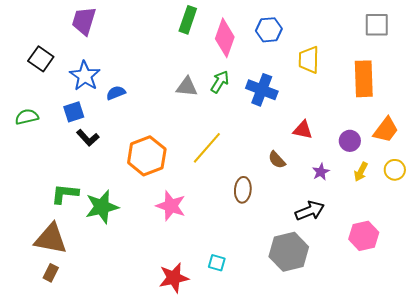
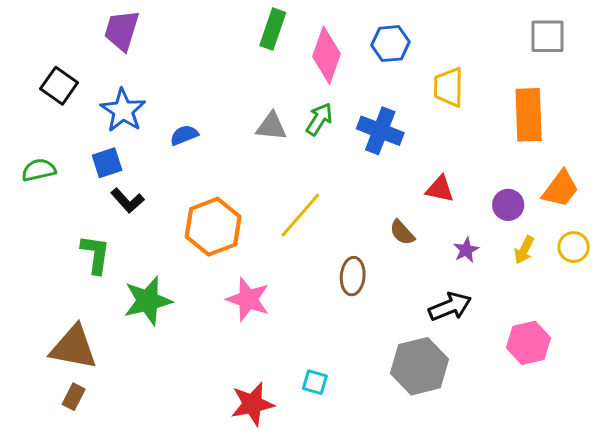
blue semicircle: (116, 93) -> (184, 135), moved
green L-shape: (65, 194) -> (95, 254), moved, turned 92

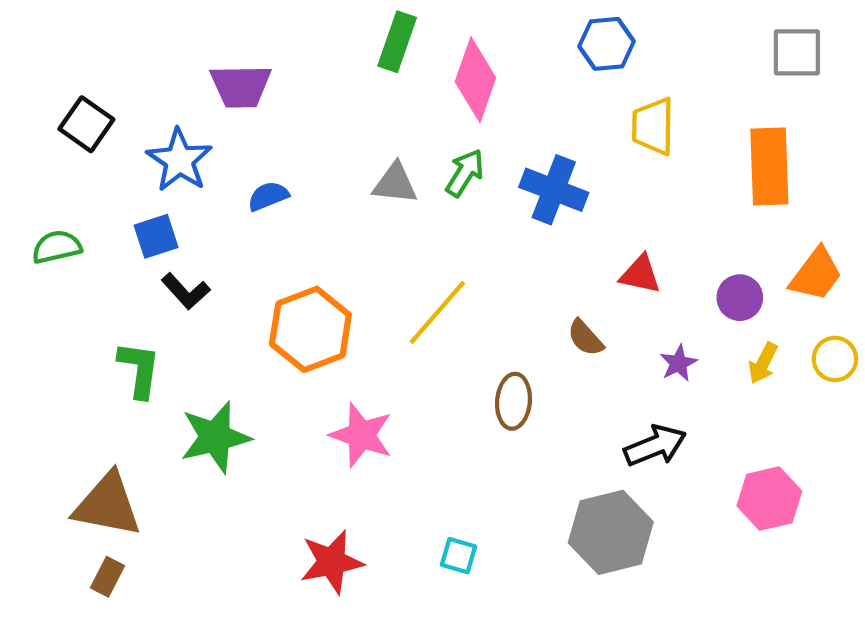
purple trapezoid: (122, 30) -> (241, 86), moved, turned -108
blue hexagon: (390, 44) -> (607, 44), moved
red star: (252, 404) -> (332, 562), moved

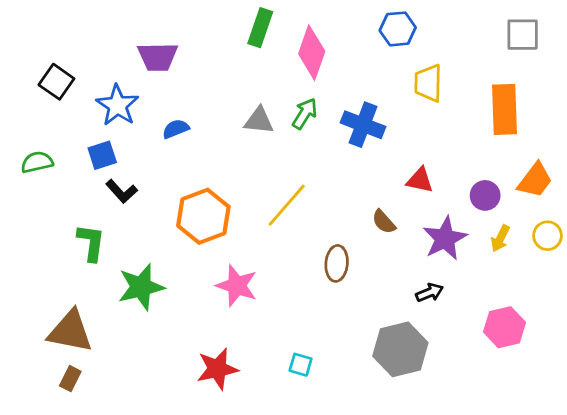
purple star: (678, 363) -> (445, 238), size x1.8
black arrow: (655, 446) -> (430, 293), size x0.7

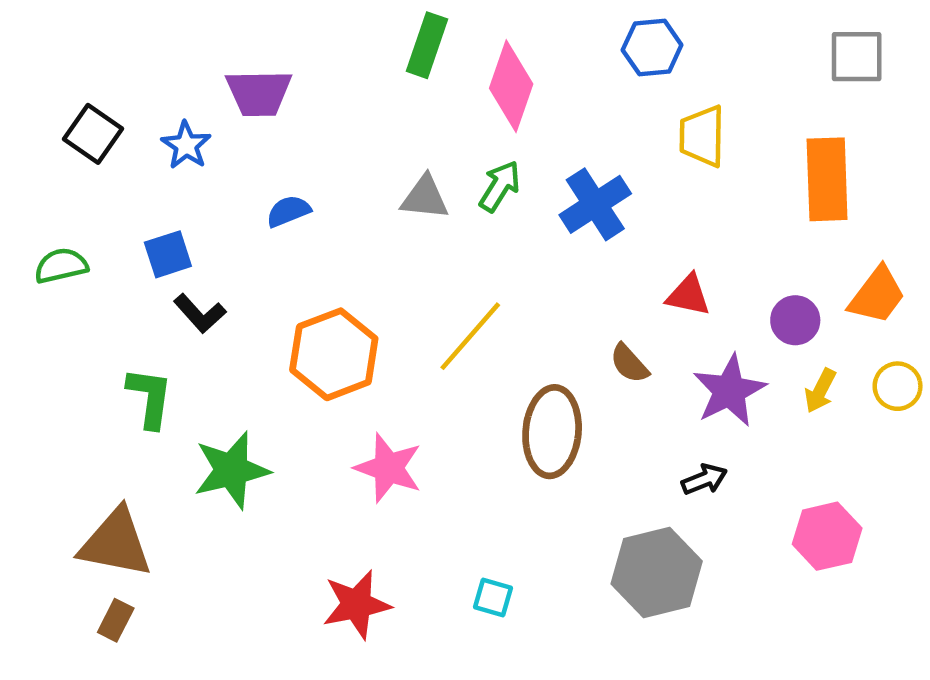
blue star: (117, 105) -> (186, 145), moved, size x0.7
blue cross: (363, 125) -> (595, 204), turned 36
brown ellipse: (337, 263) -> (552, 432), size x1.5

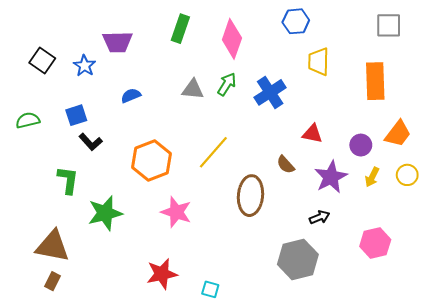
green rectangle: (427, 45) -> (180, 29), moved
cyan square: (493, 598) -> (210, 289), moved

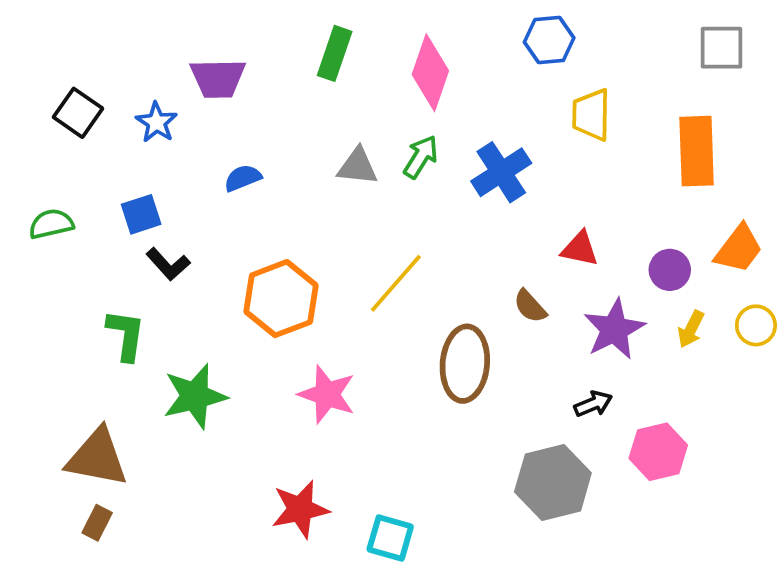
pink hexagon: (375, 243) -> (658, 452), moved
cyan square: (210, 289) -> (390, 538), size x1.4

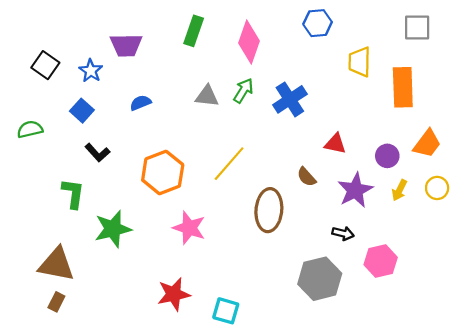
yellow trapezoid: (591, 115) -> (360, 62), moved
blue square: (141, 214) -> (82, 111), moved, turned -30
black arrow: (593, 404) -> (343, 233), turned 35

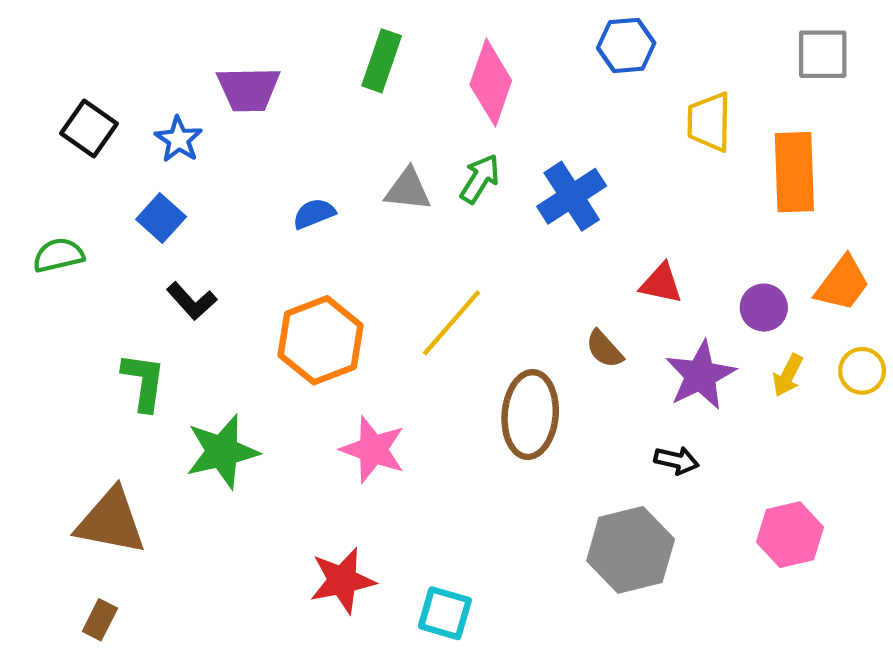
blue semicircle: (141, 103) -> (314, 214), moved
pink hexagon: (381, 261) -> (790, 535), moved
brown rectangle: (56, 302) -> (100, 620), moved

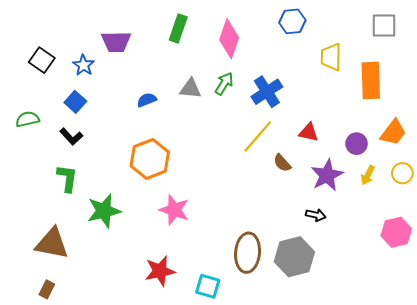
black L-shape: (192, 301) -> (71, 137), moved
yellow line: (452, 323) -> (258, 137), moved
brown ellipse: (530, 415) -> (248, 253), moved
pink hexagon: (790, 535) -> (396, 232), moved

